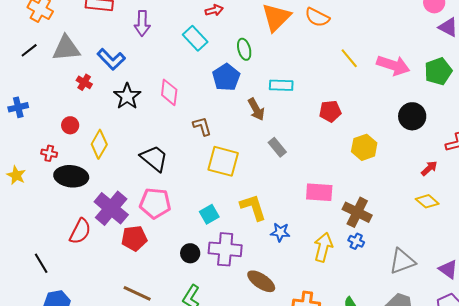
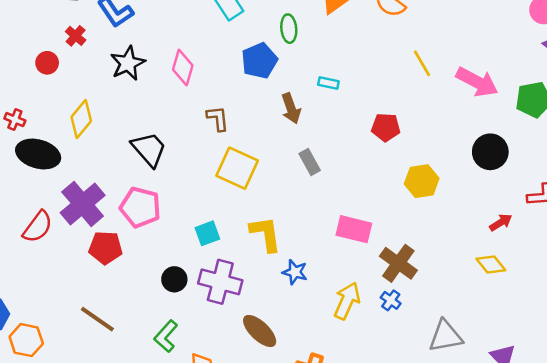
cyan rectangle: (281, 85) -> (328, 83), size x0.7
red circle: (70, 125) -> (47, 63), moved

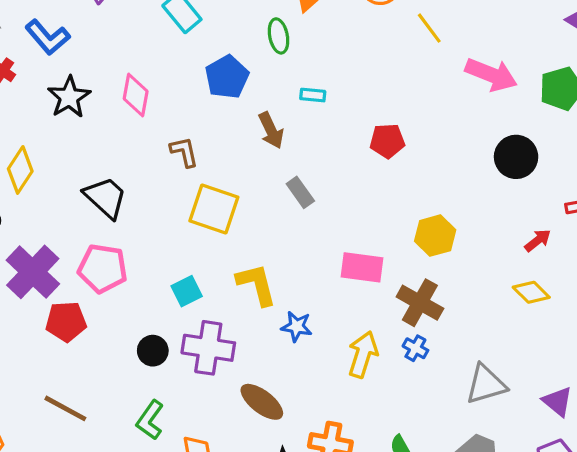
green ellipse: (289, 29) -> (279, 36), moved
yellow line: (422, 63) -> (429, 28), moved
yellow hexagon: (422, 181) -> (435, 236), moved

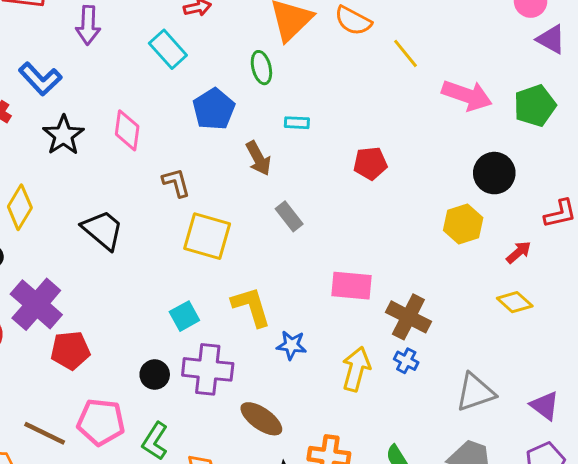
yellow hexagon: (435, 236) -> (463, 224), moved
pink pentagon: (103, 268) -> (101, 422), moved
brown line: (65, 408) -> (45, 433), moved

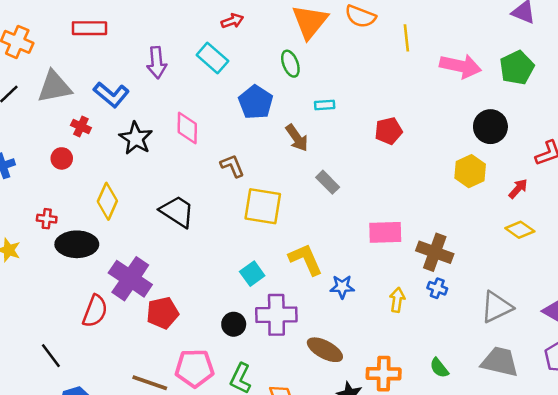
purple arrow: (88, 25) -> (157, 62), moved
yellow line: (406, 53) -> (406, 38), turned 40
yellow arrow: (356, 369) -> (397, 300), size x0.7

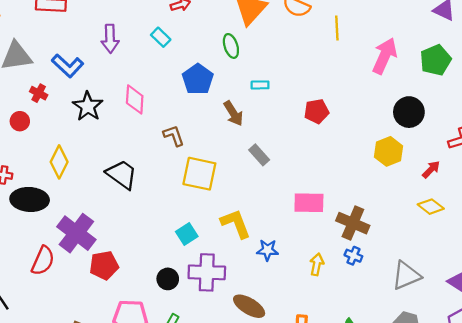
cyan rectangle: (212, 58) -> (161, 37), size x0.7
pink arrow: (460, 66) -> (385, 56), turned -81

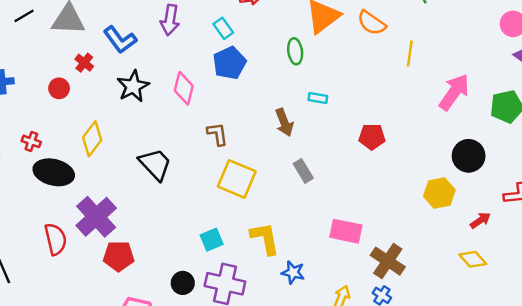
blue pentagon: (198, 79) -> (229, 63), moved
red semicircle: (43, 261) -> (56, 239), turned -48

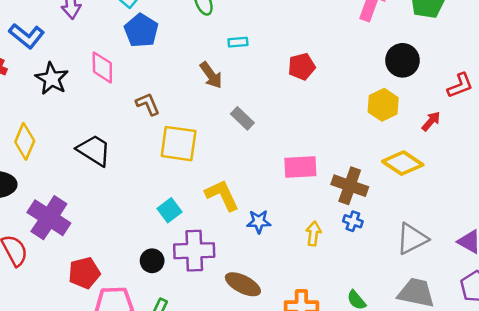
red pentagon: (119, 256) -> (84, 273), moved
yellow diamond: (473, 259) -> (403, 163), moved, size x1.4

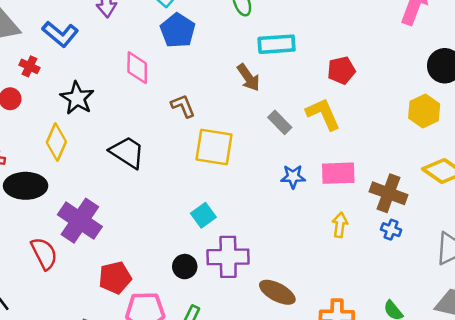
cyan rectangle: (238, 42) -> (277, 44), size x1.8
black star: (52, 79) -> (77, 98), moved
yellow L-shape: (222, 195) -> (323, 114), moved
blue star: (259, 222) -> (293, 177), moved
yellow arrow: (313, 234) -> (340, 225), moved

